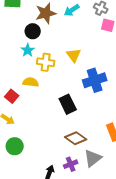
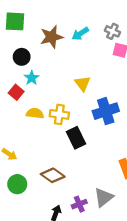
black circle: (33, 31) -> (22, 57), moved
yellow cross: (46, 62) -> (59, 114), moved
red square: (12, 96) -> (16, 92), moved
brown diamond: (76, 138) -> (53, 175), moved

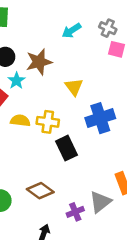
brown star: (52, 37) -> (39, 62), moved
gray triangle: (104, 197) -> (100, 202), moved
purple cross: (79, 204) -> (75, 212), moved

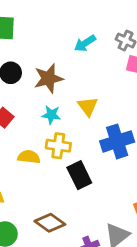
cyan star: (17, 81) -> (51, 115), moved, turned -30
yellow semicircle: (20, 121) -> (29, 157), moved

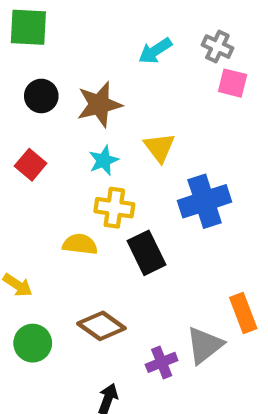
cyan star: (51, 115) -> (104, 160), turned -30
yellow semicircle: (29, 157) -> (80, 244), moved

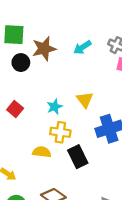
black circle: (41, 96) -> (21, 63), moved
brown star: (99, 105) -> (44, 49), moved

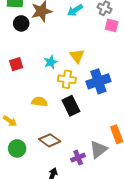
red square: (15, 109) -> (16, 64), turned 32
yellow cross: (60, 132) -> (67, 79), moved

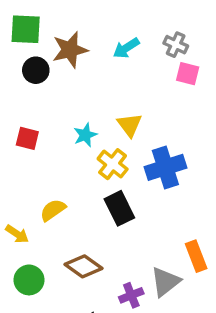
red square: (16, 64) -> (27, 138), turned 32
yellow cross: (67, 79) -> (113, 164), turned 30
yellow semicircle: (39, 102) -> (53, 210), moved, turned -42

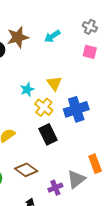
gray cross: (176, 45) -> (90, 27), moved

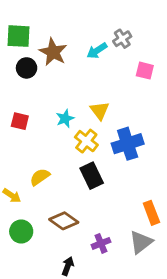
gray cross: (90, 27) -> (122, 39), moved, turned 32
brown star: (18, 37) -> (53, 52), turned -30
gray triangle: (76, 179) -> (141, 242), moved

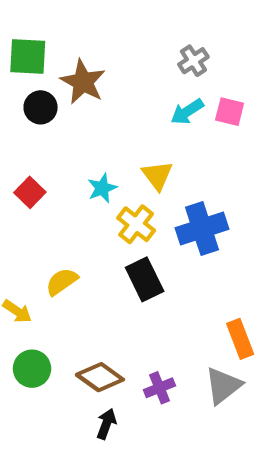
cyan arrow: (97, 51) -> (187, 112), moved
red square: (20, 121) -> (30, 192), turned 30
brown diamond: (64, 221) -> (100, 377), moved

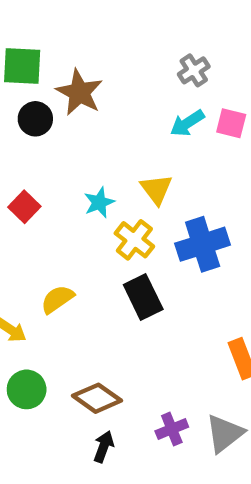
gray triangle: (223, 386) -> (225, 433), moved
purple cross: (159, 388) -> (172, 429), moved

